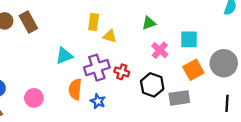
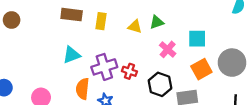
brown rectangle: (28, 22) -> (72, 15), moved, turned -54
yellow triangle: (110, 36) -> (135, 27), moved

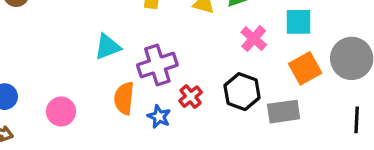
red cross: (129, 71) -> (191, 97), moved, turned 32

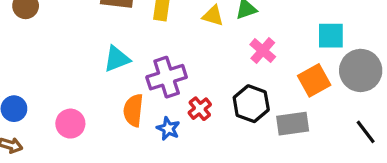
cyan square: (298, 22) -> (331, 36), moved
black line: (357, 120) -> (366, 132), turned -40

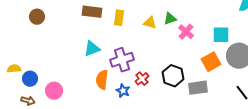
pink cross: (263, 51) -> (186, 32), moved
pink circle: (70, 124) -> (54, 91), moved

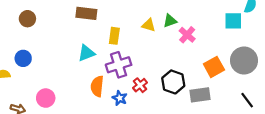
yellow rectangle: (119, 18) -> (114, 36), moved
cyan square: (221, 35) -> (233, 21), moved
blue circle: (30, 79) -> (23, 58), moved

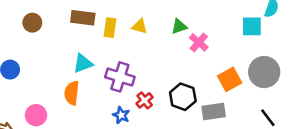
brown circle: (27, 19) -> (32, 23), moved
yellow triangle: (149, 25) -> (140, 26), moved
yellow rectangle: (114, 36) -> (110, 28), moved
purple cross: (119, 65) -> (120, 77), turned 35
orange semicircle: (97, 86) -> (72, 93), moved

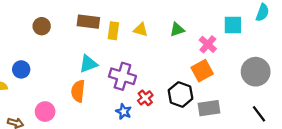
cyan square: (252, 26) -> (233, 25), moved
pink cross: (199, 42) -> (208, 44), moved
orange square: (230, 79) -> (202, 71), moved

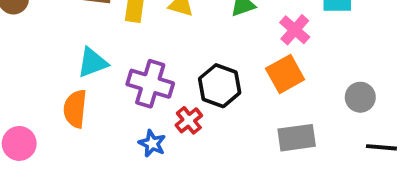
gray circle: (256, 72) -> (360, 97), moved, size x0.6
black hexagon: (181, 94) -> (220, 86), moved
black line: (259, 114) -> (381, 147), turned -48

